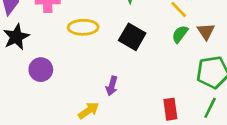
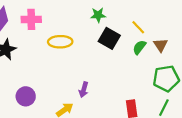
black square: (132, 37) -> (109, 38), moved
purple circle: (41, 70) -> (26, 96), moved

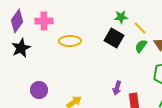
green star: (98, 15) -> (121, 17), moved
purple arrow: (84, 90) -> (117, 88), moved

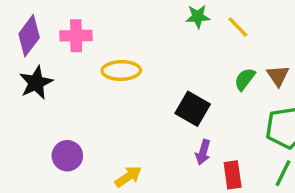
green star: (121, 17) -> (198, 17), moved
yellow line: (140, 28) -> (238, 27), moved
black square: (114, 38) -> (193, 109), moved

